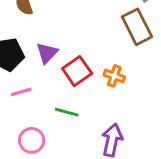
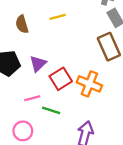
orange cross: (114, 76) -> (89, 84), size x1.5
pink line: (21, 92) -> (32, 98), moved

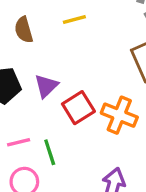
pink line: (32, 98) -> (19, 142), moved
green line: (51, 110) -> (50, 152), moved, turned 54

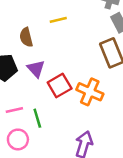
brown semicircle: (24, 30) -> (26, 37), moved
purple triangle: (46, 86) -> (36, 69), turned -30

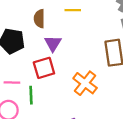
purple triangle: (36, 69) -> (53, 43), moved
red square: (60, 85) -> (44, 68), moved

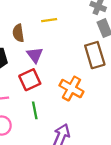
green line: (31, 95) -> (35, 110), moved

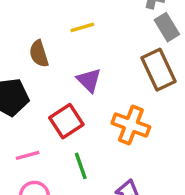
purple triangle: (35, 55) -> (89, 80), moved

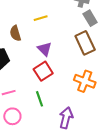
red square: (66, 121) -> (43, 71), moved
orange cross: (131, 125) -> (85, 81), moved

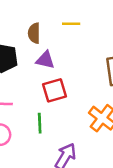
purple triangle: (44, 49) -> (45, 60), moved, turned -49

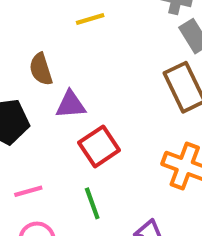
yellow line: (71, 24) -> (90, 19), moved

